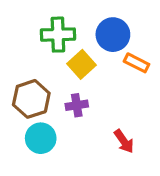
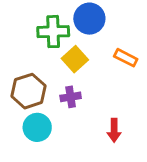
blue circle: (113, 35) -> (89, 19), moved
red arrow: (124, 141) -> (114, 130), turned 35

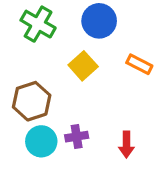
green cross: (53, 32) -> (38, 24), moved, turned 32
purple cross: (71, 97) -> (77, 137), moved

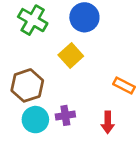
orange rectangle: (139, 64) -> (124, 85), moved

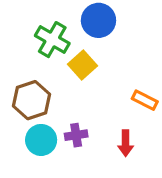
green cross: (33, 20) -> (52, 40), moved

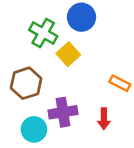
purple cross: (76, 135) -> (63, 112), size x1.5
cyan circle: (41, 140) -> (34, 129), moved

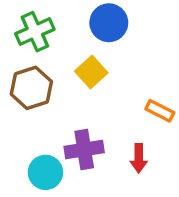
green cross: (43, 33) -> (35, 32), moved, turned 36
brown hexagon: (26, 83) -> (31, 88), moved

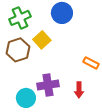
yellow square: (91, 72) -> (42, 40), moved

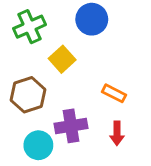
brown hexagon: (18, 50) -> (28, 95), moved
orange rectangle: (91, 63) -> (114, 93), moved

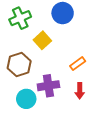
orange rectangle: (114, 93) -> (78, 64), turned -63

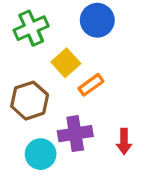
orange rectangle: (78, 64) -> (91, 85), moved

